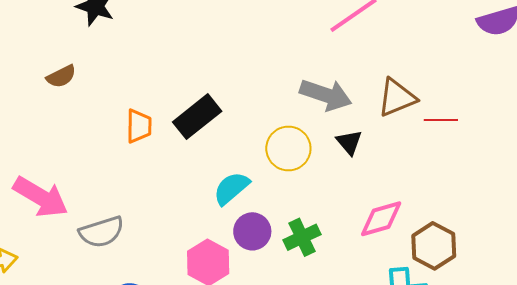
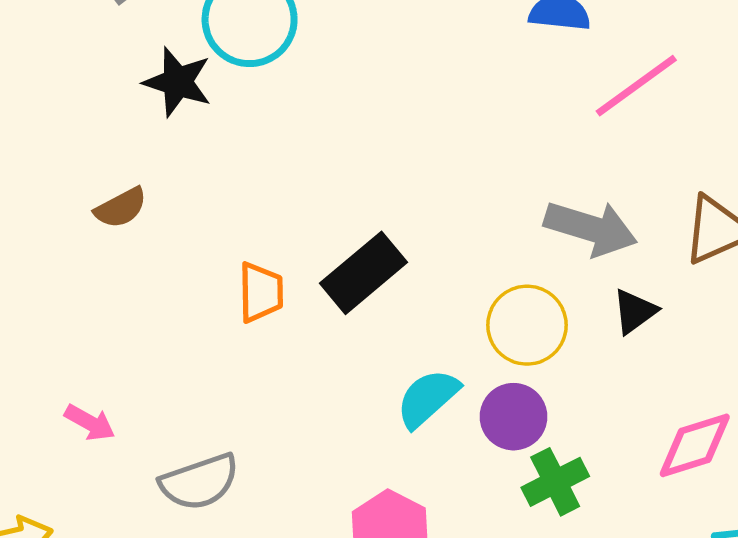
black triangle: (349, 142) -> (635, 311), turned 36
pink arrow: (41, 197) -> (90, 423), size x0.5
purple circle: (252, 231) -> (513, 417), moved

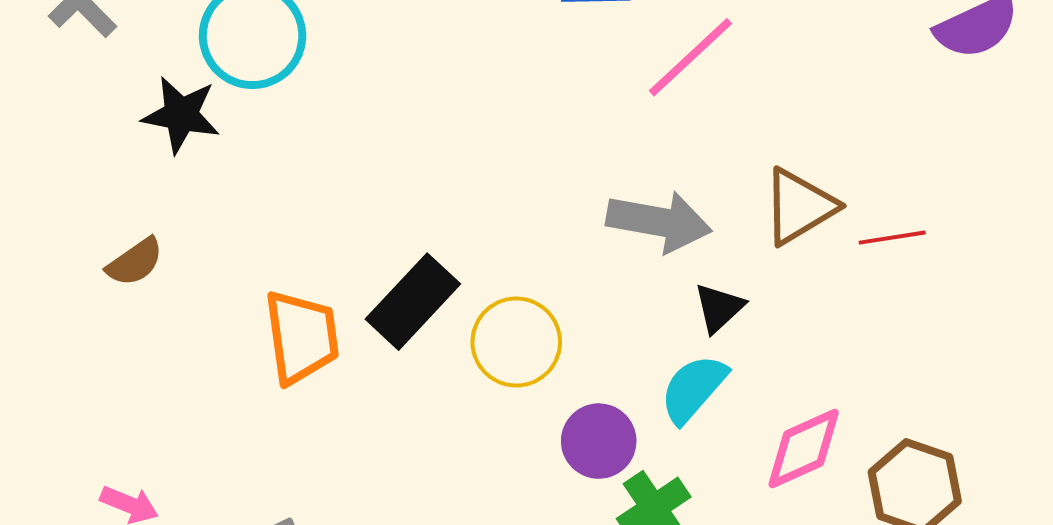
orange trapezoid: (261, 292) -> (302, 337), size x1.4
yellow circle: (527, 325) -> (516, 342), moved
cyan semicircle: (428, 398) -> (693, 389), moved

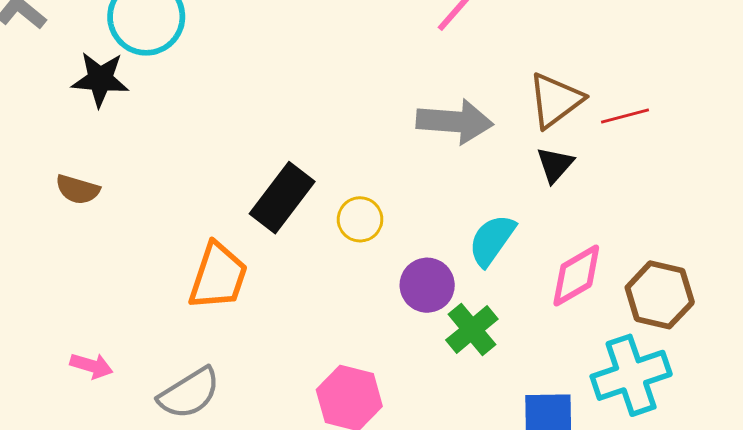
brown semicircle: (135, 262) -> (78, 189), turned 57
black triangle: (719, 308) -> (555, 165), moved
orange trapezoid: (302, 337) -> (218, 276), moved, turned 32
yellow circle: (516, 342) -> (360, 219), size x0.7

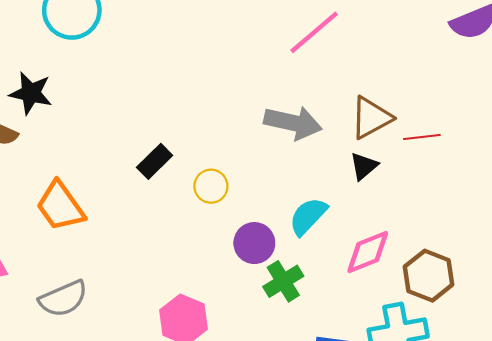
black star: (100, 79) -> (31, 93), moved
black rectangle: (282, 198) -> (155, 161), size x0.7
orange trapezoid: (218, 276) -> (60, 206), moved, turned 118

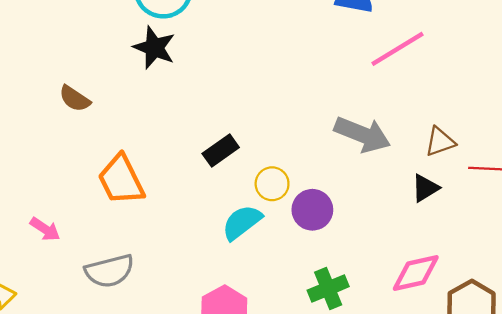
black star: (31, 93) -> (154, 48), moved
brown triangle: (371, 118) -> (440, 142), size x0.7
cyan semicircle: (308, 216) -> (242, 222), moved
purple circle: (254, 243) -> (312, 210), moved

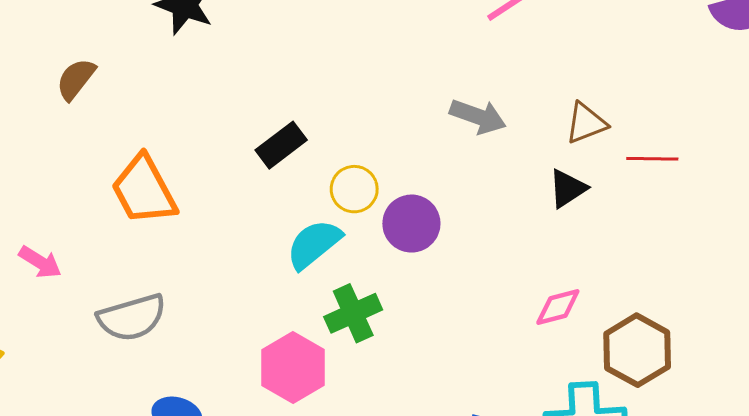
brown semicircle: (75, 99) -> (76, 79), turned 96
gray arrow: (363, 134) -> (478, 116), size x0.7
pink diamond: (416, 273) -> (558, 307), size x0.7
green cross: (328, 288) -> (353, 313), moved

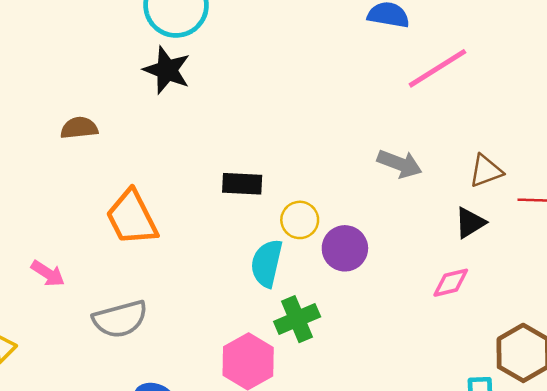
brown semicircle: (76, 79) -> (79, 128), turned 45
black rectangle: (281, 145) -> (242, 184), turned 39
cyan semicircle: (314, 244) -> (267, 263), turned -39
pink diamond: (558, 307) -> (451, 283), moved

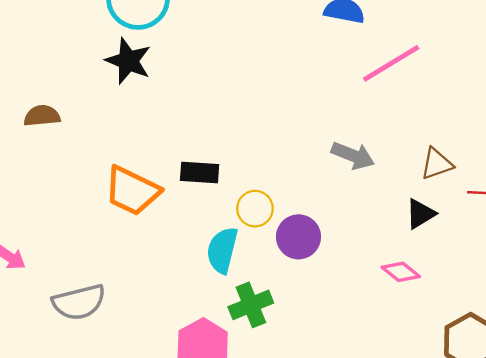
orange trapezoid: (132, 218) -> (132, 191), moved, turned -38
pink diamond: (451, 283) -> (401, 272), turned 51

